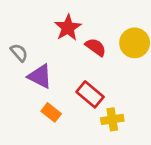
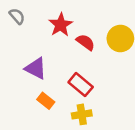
gray semicircle: (19, 53) -> (17, 16), moved
yellow cross: (112, 119) -> (82, 114), moved

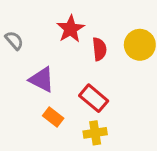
gray semicircle: (17, 16) -> (14, 40), moved
red semicircle: (86, 42) -> (99, 49), turned 48

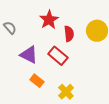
red rectangle: (94, 98) -> (58, 56), moved
yellow cross: (95, 133) -> (66, 92), turned -35

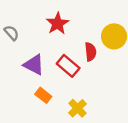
red semicircle: (69, 34) -> (90, 52), moved

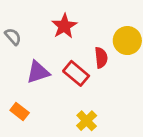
purple triangle: (34, 65) -> (38, 72), turned -45
orange rectangle: (43, 95) -> (20, 111), moved

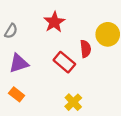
gray semicircle: (13, 37) -> (11, 31), turned 72
purple triangle: (38, 72) -> (19, 63), moved

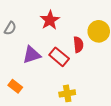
purple triangle: (19, 63) -> (32, 55), moved
yellow cross: (73, 102) -> (67, 93), turned 35

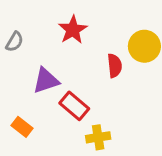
red rectangle: (59, 57) -> (74, 106), moved

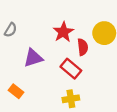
red star: (73, 30) -> (63, 32), moved
red rectangle: (74, 106) -> (71, 69), moved

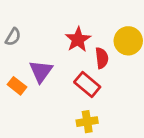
purple triangle: (33, 58) -> (41, 71), turned -36
orange rectangle: (16, 91) -> (17, 86), moved

